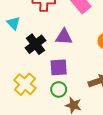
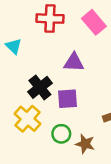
black cross: (35, 44) -> (40, 87), moved
green circle: (59, 89) -> (61, 134), moved

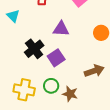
purple square: (68, 99) -> (56, 58), turned -30
yellow cross: (27, 119) -> (24, 90), moved, turned -30

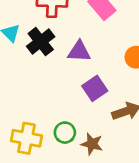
black cross: (34, 49) -> (41, 42), moved
purple square: (56, 58) -> (95, 88), moved

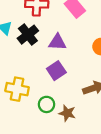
purple square: (95, 88) -> (56, 71), moved
yellow cross: (26, 138) -> (17, 89), moved

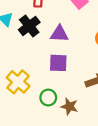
purple square: (56, 71) -> (58, 63), turned 36
yellow cross: (17, 89) -> (18, 82), turned 30

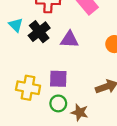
purple square: (58, 63) -> (58, 79), moved
yellow cross: (18, 82) -> (28, 88), turned -30

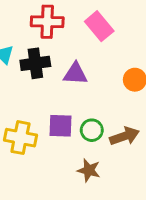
black cross: (39, 32) -> (35, 63), turned 30
green circle: (58, 103) -> (92, 130), moved

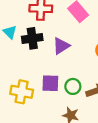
purple triangle: (75, 74) -> (61, 46), turned -36

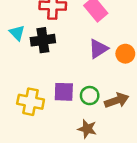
purple triangle: (61, 46) -> (98, 49), moved

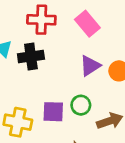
green circle: (90, 96) -> (81, 105), moved

